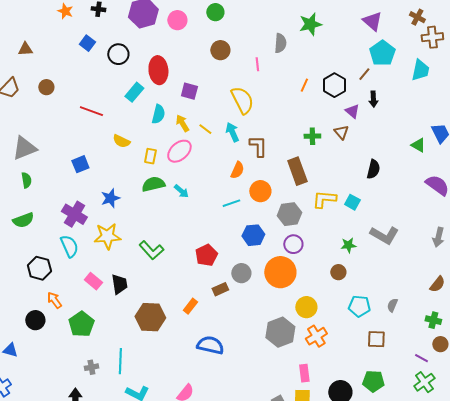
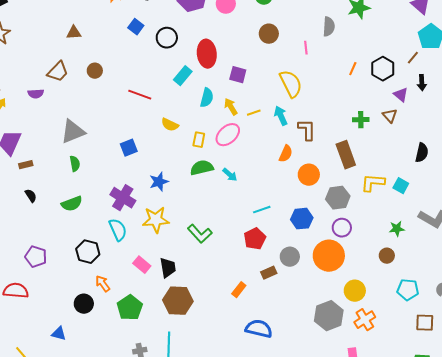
yellow line: (205, 129) -> (254, 113), turned -56
cyan line: (231, 203) -> (262, 210), moved
brown hexagon: (150, 317) -> (178, 301), moved

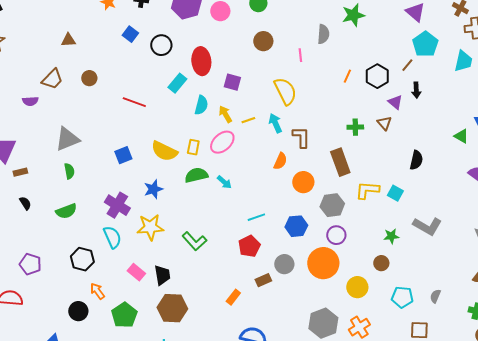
yellow semicircle: (170, 125) -> (164, 151), moved, size x1.5
yellow circle: (355, 291) -> (357, 287), moved

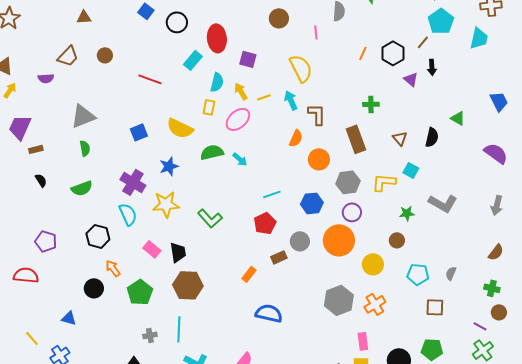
brown triangle: (384, 123) -> (400, 138), moved
green triangle: (461, 136) -> (458, 118), moved
yellow rectangle: (193, 147) -> (209, 107), moved
yellow L-shape: (367, 190) -> (384, 182), moved

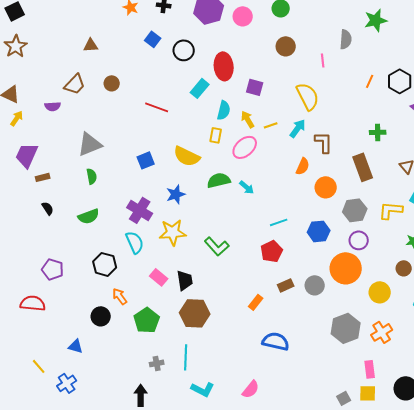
cyan arrow: (291, 100) -> (298, 128), turned 60
gray circle: (300, 241) -> (315, 285), moved

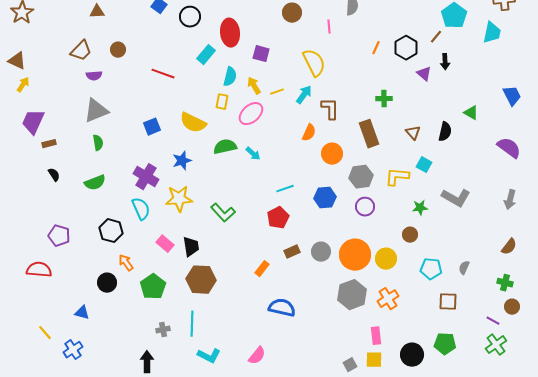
purple semicircle: (53, 106) -> (94, 76), moved
orange circle: (346, 268) -> (355, 255), moved

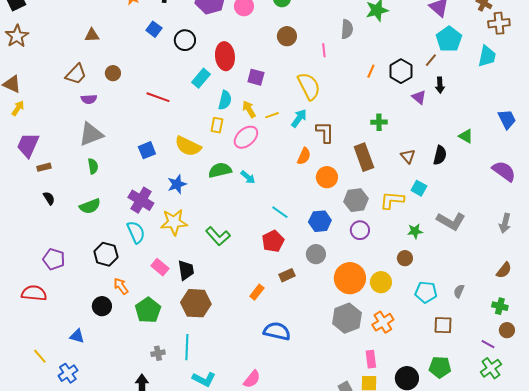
cyan line: (285, 189) -> (280, 212), turned 54
gray circle: (321, 252) -> (316, 254), moved

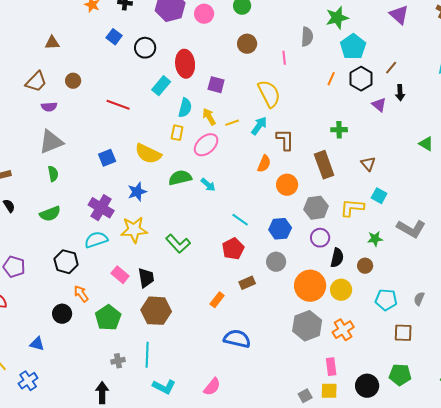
cyan pentagon: (449, 39) -> (353, 47), moved
black semicircle: (440, 155) -> (337, 258), moved
cyan semicircle: (136, 232) -> (96, 240), turned -85

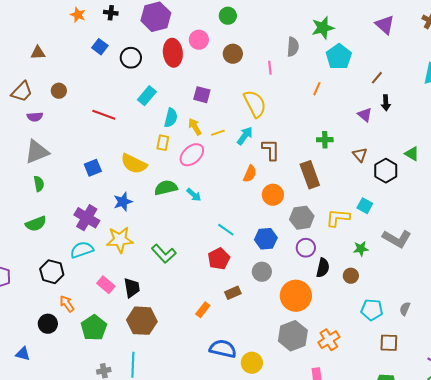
pink circle: (204, 14) -> (199, 40), moved
red ellipse: (185, 64) -> (173, 53), moved
black hexagon: (361, 79) -> (386, 171), moved
brown triangle: (368, 164) -> (360, 155), moved
yellow circle: (341, 290) -> (252, 363), moved

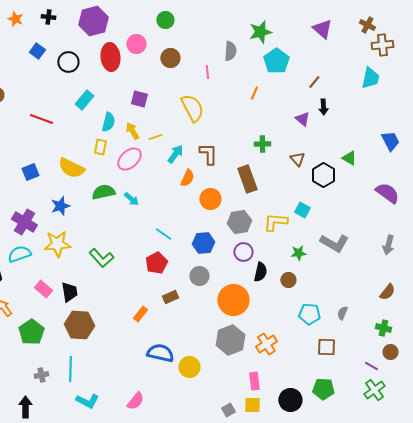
cyan arrow: (245, 136) -> (175, 154), moved

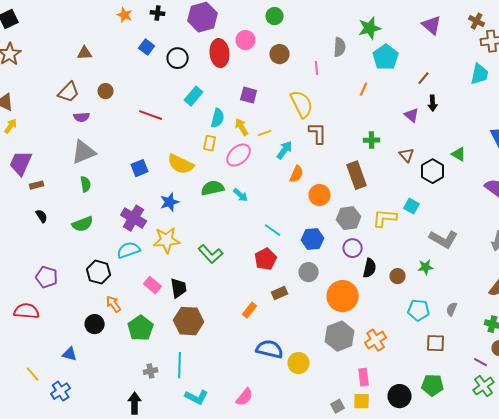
brown L-shape: (208, 154) -> (318, 133), moved
green star: (298, 253) -> (426, 267), moved

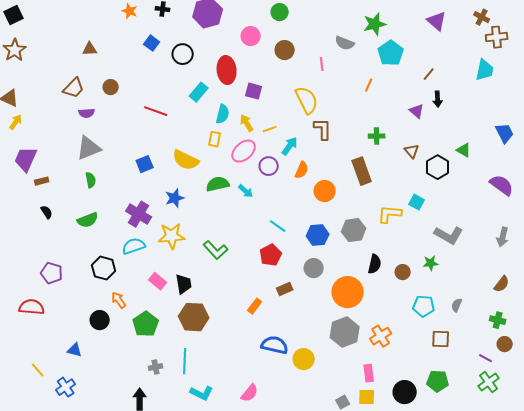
gray semicircle: (340, 47) -> (345, 43), turned 108
red ellipse: (220, 53) -> (227, 70), moved
gray hexagon: (349, 218) -> (354, 230), moved
purple circle: (353, 248) -> (269, 166), moved

